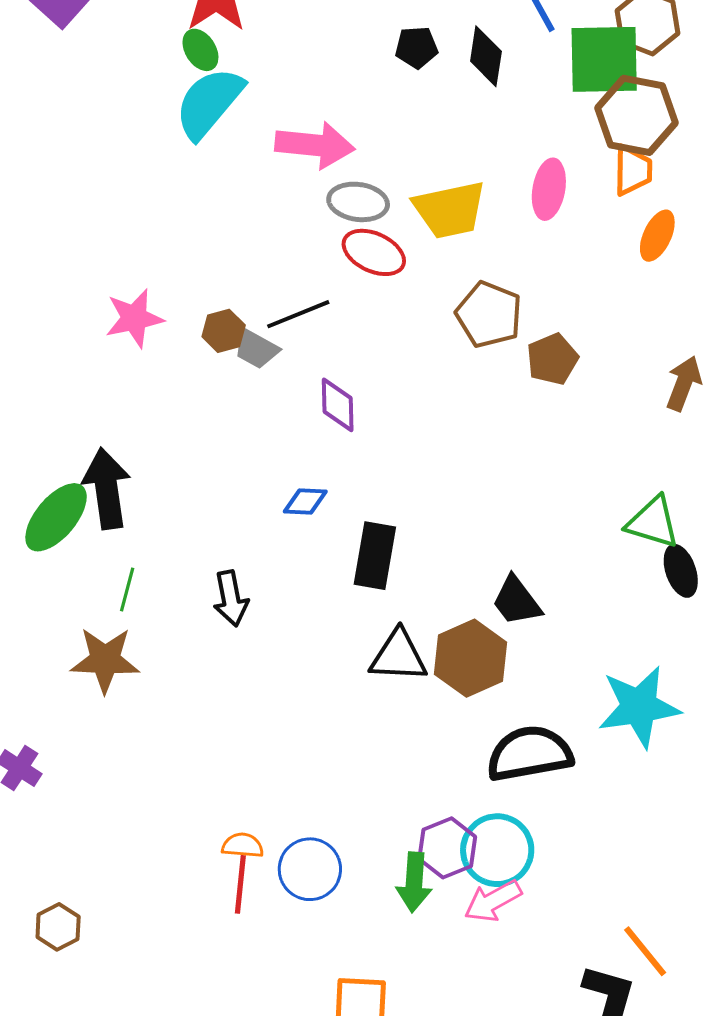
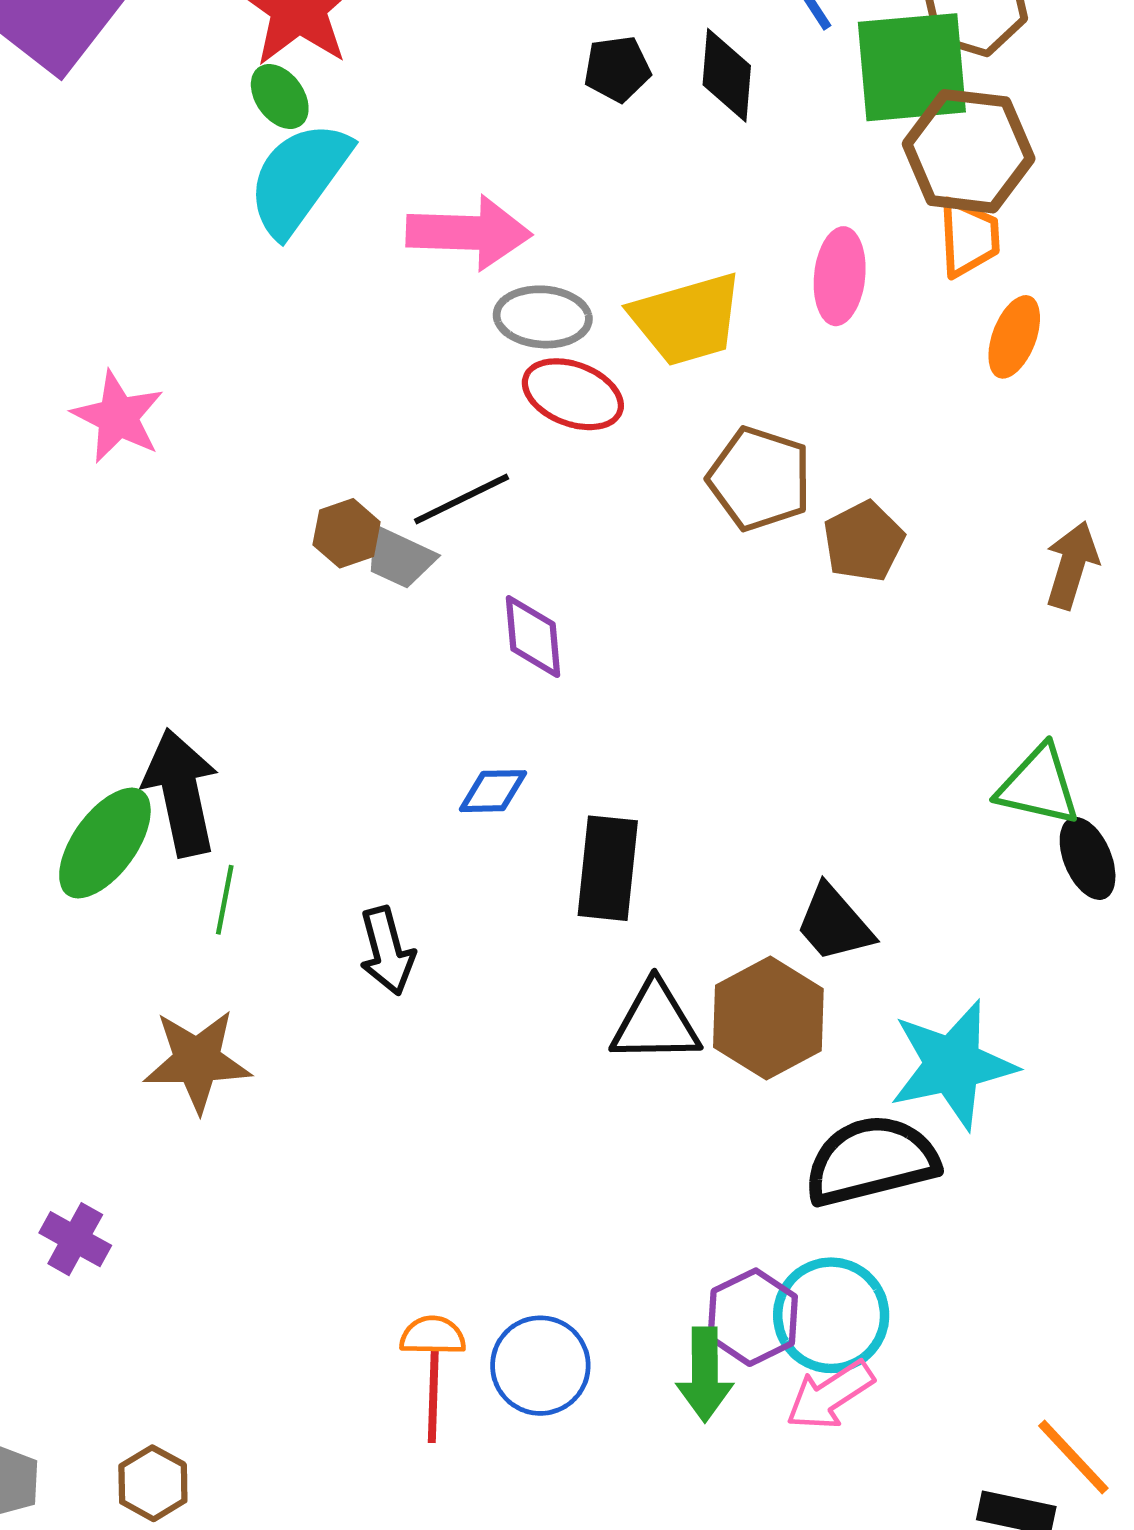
pink star: (134, 318) -> (118, 417), moved, turned -30
green line: (127, 590) -> (225, 900), moved
cyan star: (639, 707) -> (953, 1065), moved

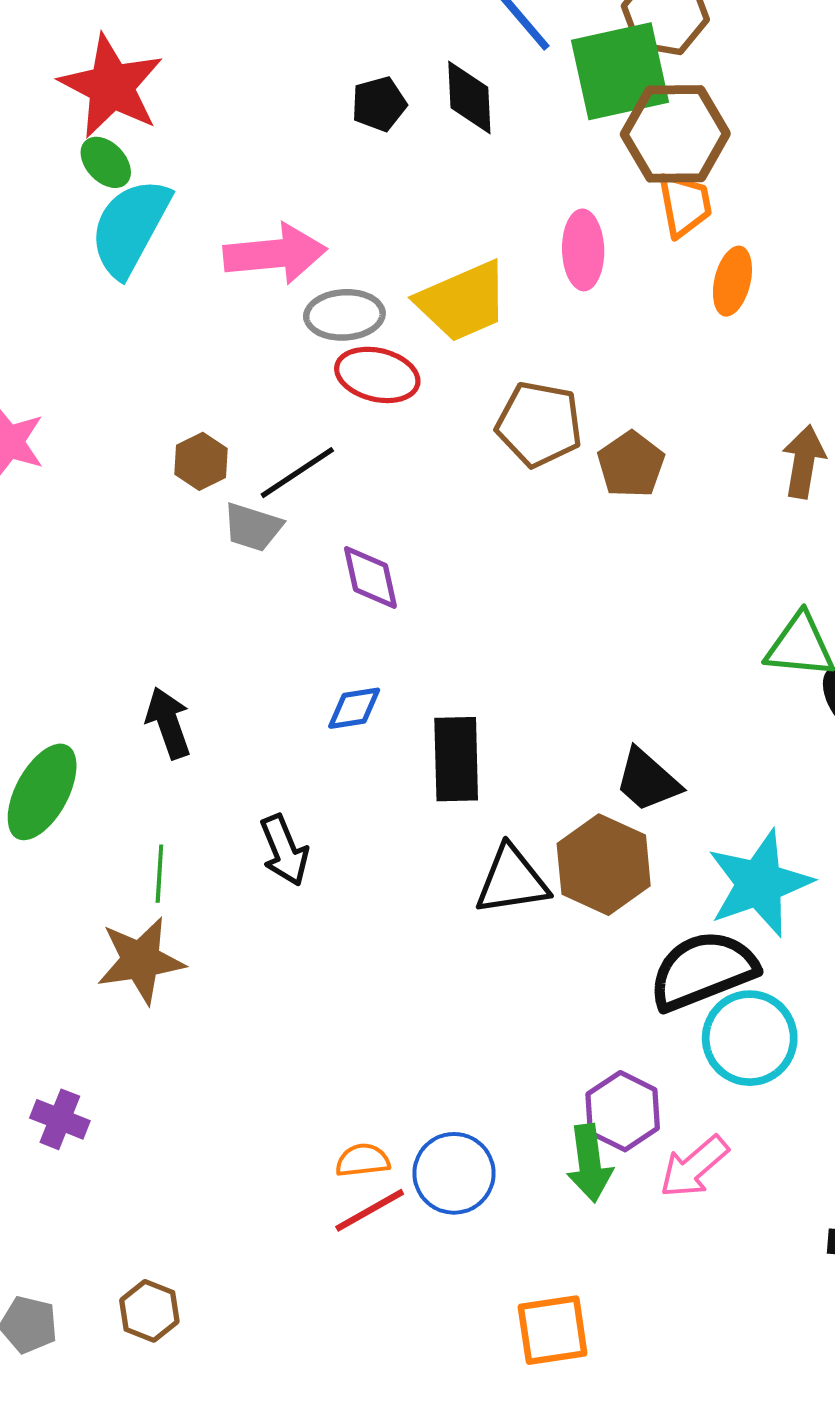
brown hexagon: (347, 533) -> (201, 461), moved
black arrow: (181, 792) -> (168, 723), moved, size x0.7
green line: (225, 900) -> (159, 874), moved
cyan circle: (831, 1315) -> (750, 1038), moved
red line: (433, 1397) -> (370, 1210), turned 66

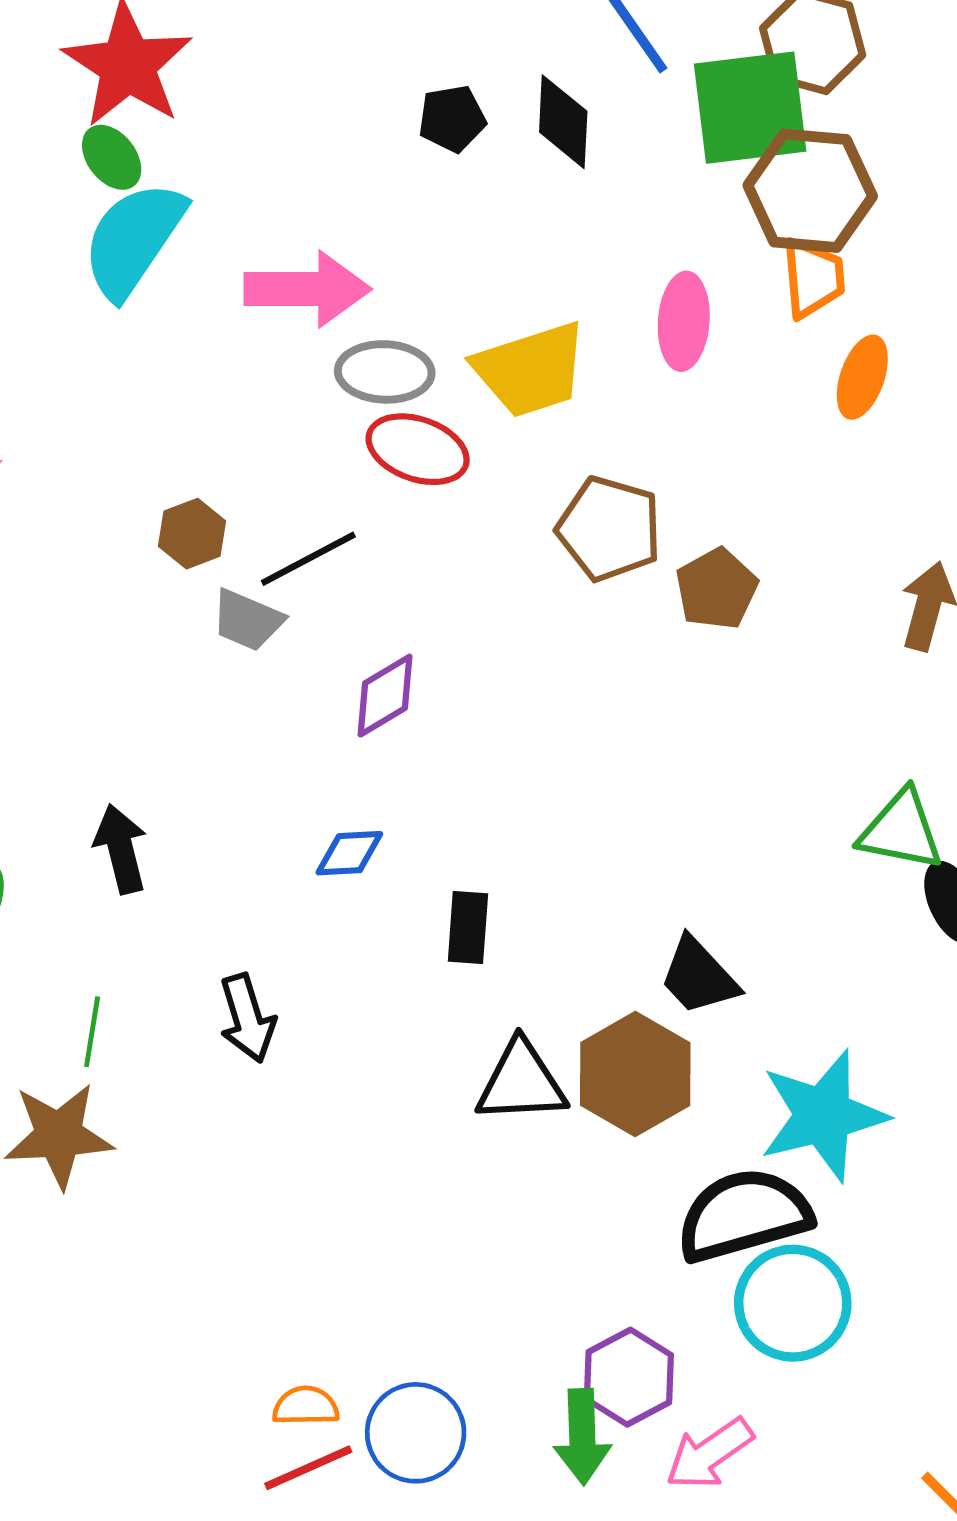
purple diamond: (370, 577) -> (385, 696), turned 66
black rectangle: (456, 759) -> (468, 928), size x0.7

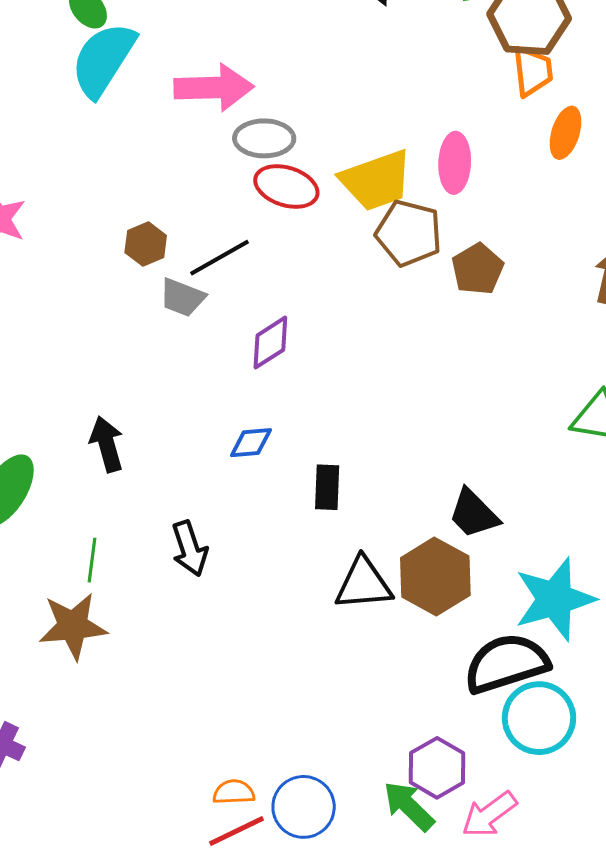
pink ellipse: (684, 321) -> (455, 163), moved
yellow trapezoid: (531, 370) -> (376, 180), moved
green arrow: (582, 1437) -> (409, 806), turned 138

